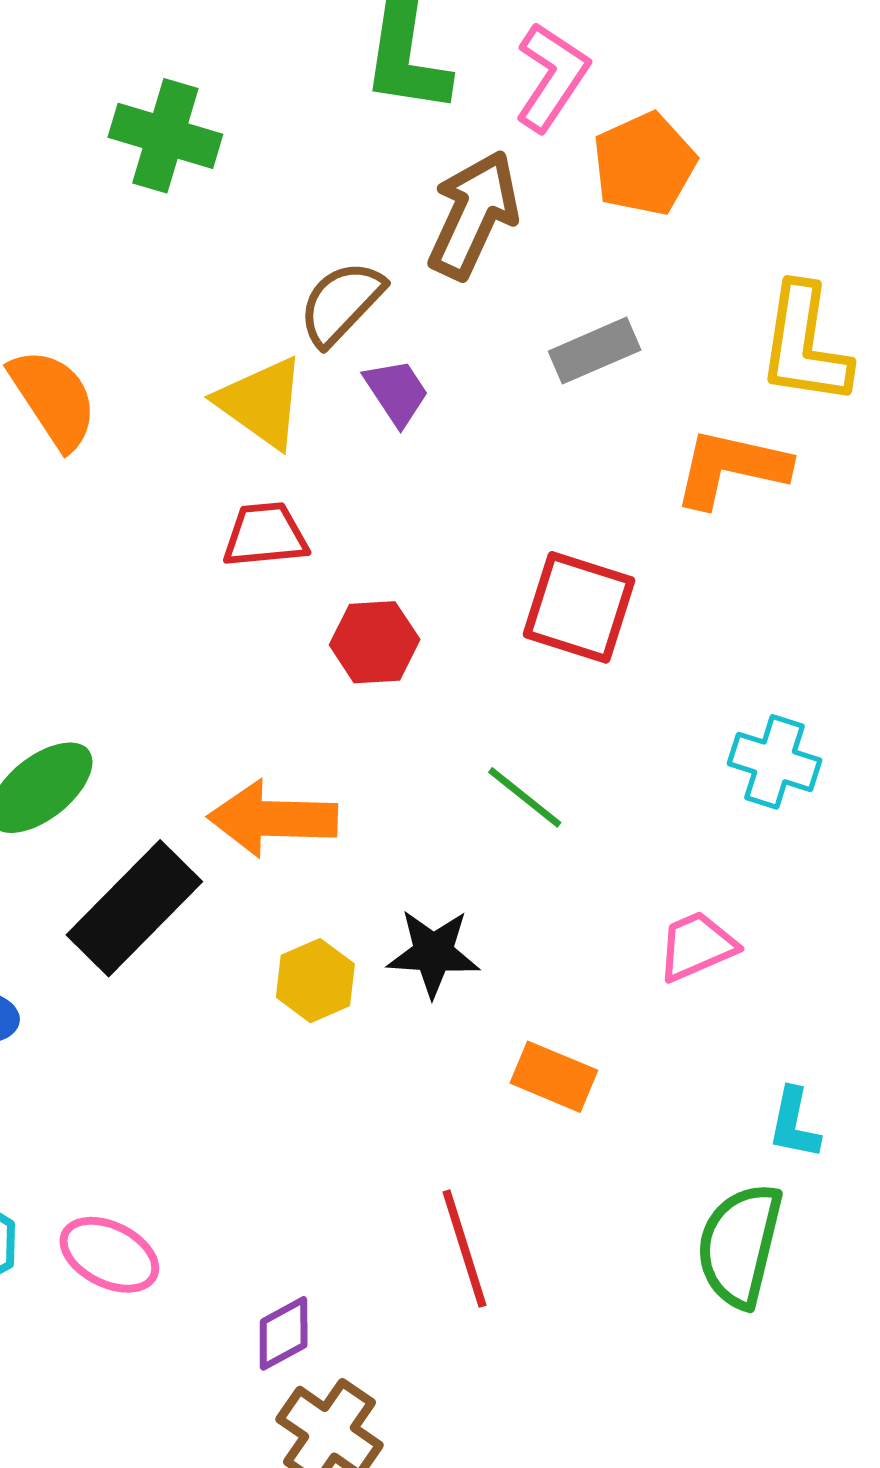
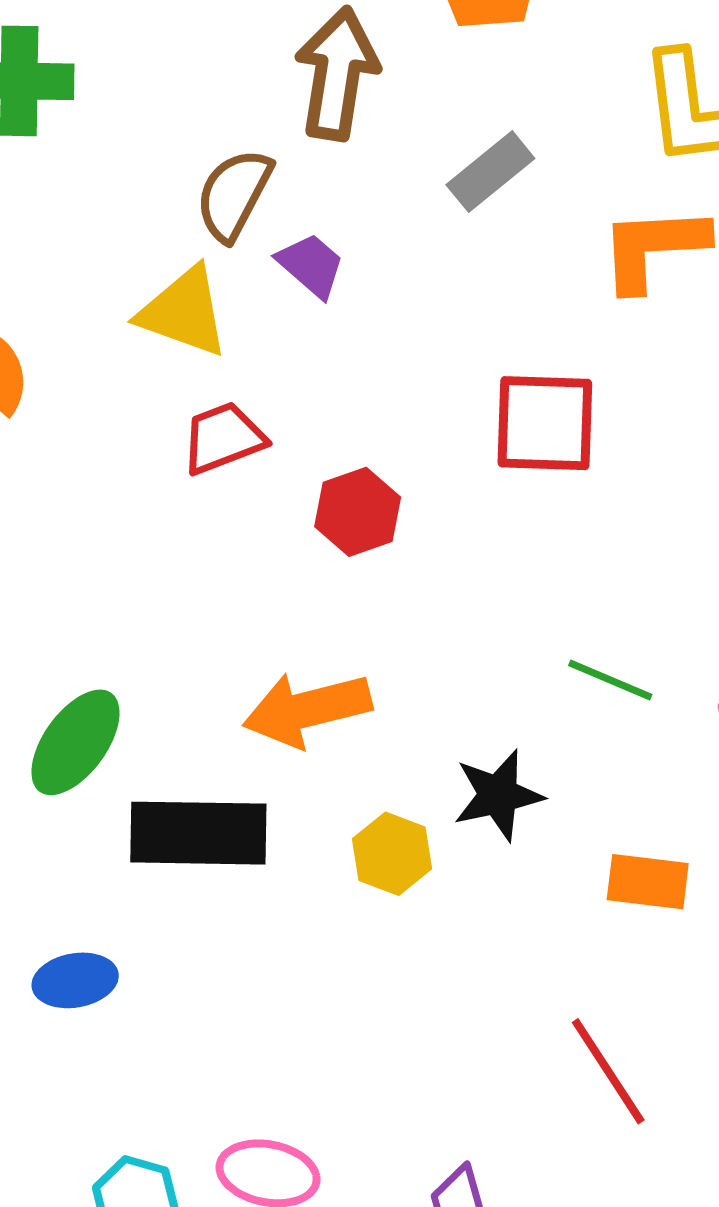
green line: (525, 797) -> (610, 680), moved
black rectangle: (134, 908) -> (198, 833), turned 62

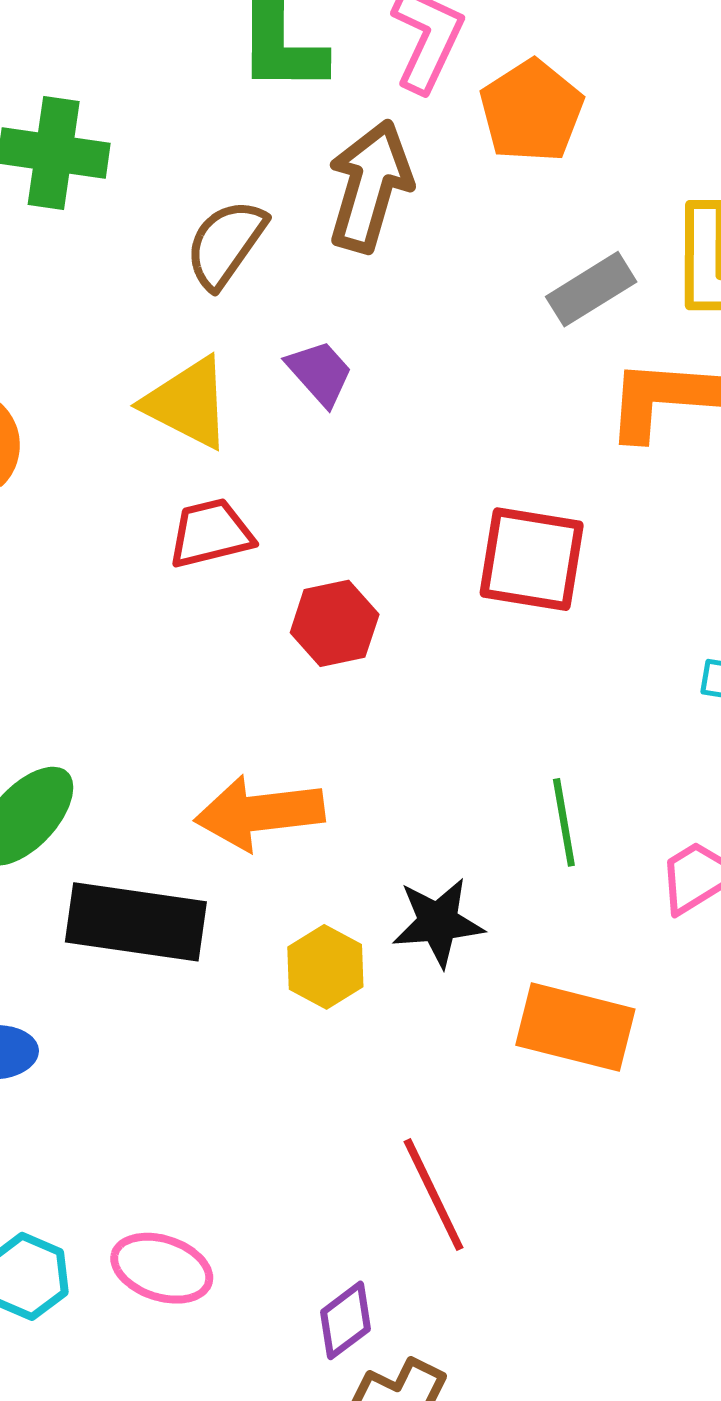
gray rectangle: (490, 172) -> (591, 289), moved
brown semicircle: (234, 194) -> (226, 244), moved
green line: (610, 680) -> (564, 822), turned 50
orange rectangle: (648, 882) -> (575, 1027), size x1.4
red line: (608, 1071) -> (434, 1195), moved

